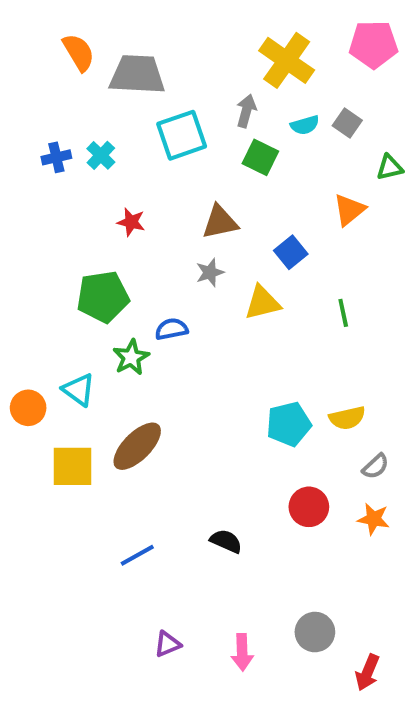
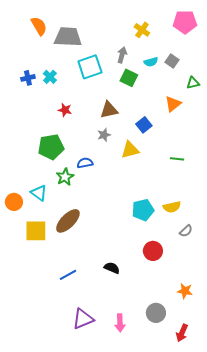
yellow cross: (287, 60) -> (142, 30), size x0.6
green line: (343, 313) -> (177, 159), moved, turned -72
orange star: (373, 519) -> (185, 291), moved
purple triangle: (167, 644) -> (83, 319), size x1.6

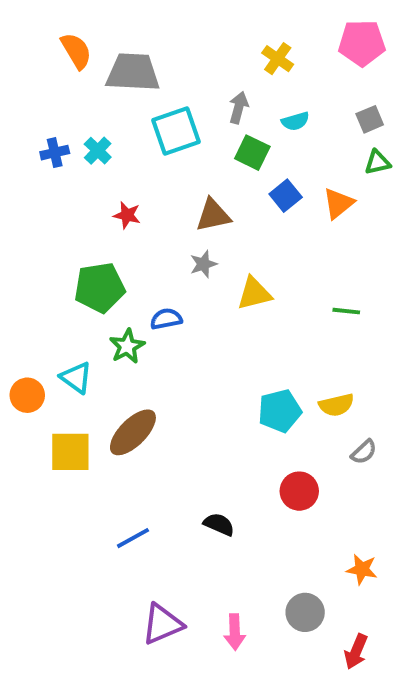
gray square: (172, 61) -> (370, 119), moved, turned 32
blue square: (144, 125) -> (286, 196), moved

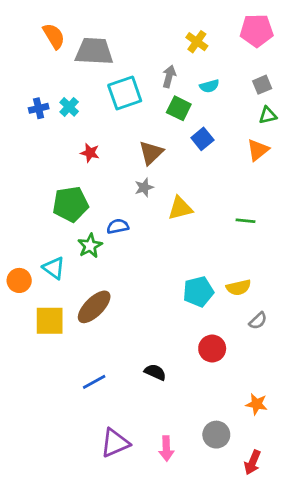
orange triangle: (338, 203) -> (258, 150), moved
brown triangle: (213, 215) -> (151, 153), turned -32

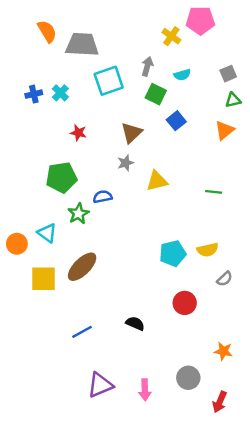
pink pentagon: (257, 31) -> (200, 20), moved

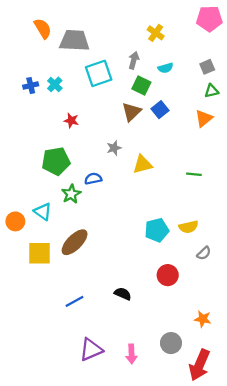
pink pentagon: (200, 20) -> (209, 19), moved
brown triangle: (132, 133) -> (132, 112), moved
red arrow: (220, 402) -> (199, 365), size x1.6

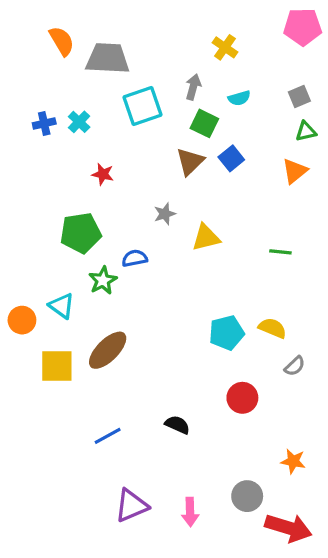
yellow semicircle: (189, 227) -> (273, 328), turned -144
red arrow: (199, 365) -> (288, 528), turned -96

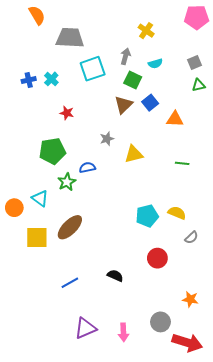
orange semicircle: (62, 41) -> (37, 15), moved
orange triangle: (295, 171) -> (175, 119), moved, turned 42

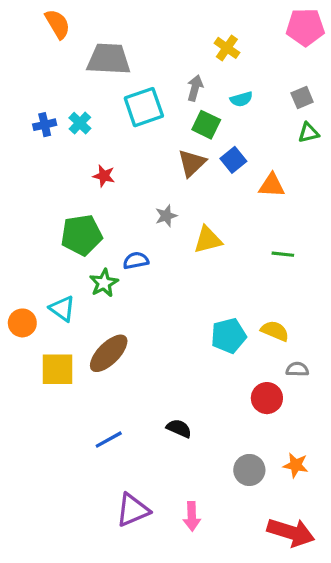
gray semicircle: (191, 238) -> (297, 369), turned -136
red circle: (157, 258) -> (267, 398), moved
gray circle: (160, 322) -> (249, 470), moved

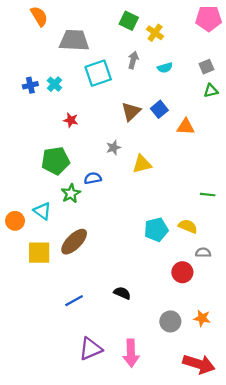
green square: (206, 125) -> (129, 21), moved
green line: (283, 254) -> (208, 195), moved
pink arrow: (192, 516) -> (131, 353), size x1.4

